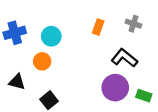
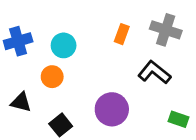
gray cross: (133, 24) -> (166, 30), size x1.5
purple circle: (115, 88) -> (112, 109), moved

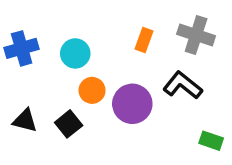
orange circle: (52, 77) -> (92, 90), moved
purple circle: (112, 109) -> (132, 104), moved
black square: (61, 125) -> (69, 124), moved

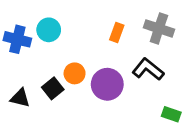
blue cross: (22, 48) -> (17, 39), turned 30
cyan circle: (75, 53) -> (49, 30), moved
black square: (69, 124) -> (53, 88), moved

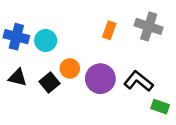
cyan circle: (49, 30) -> (46, 40), moved
black L-shape: (148, 69) -> (139, 81), moved
black triangle: (20, 98) -> (18, 77), moved

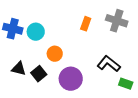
black triangle: (18, 77) -> (19, 69), moved
purple circle: (100, 79) -> (71, 79), moved
black square: (49, 82) -> (39, 74), moved

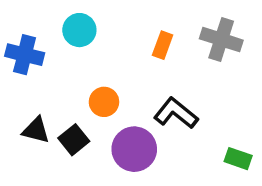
cyan circle: (36, 32) -> (79, 30), moved
black L-shape: (109, 64) -> (176, 113), moved

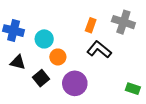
cyan circle: (79, 30) -> (44, 39), moved
black L-shape: (176, 113) -> (99, 50), moved
black triangle: (36, 130) -> (18, 62), moved

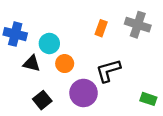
black L-shape: (99, 50) -> (108, 71), moved, turned -55
black triangle: (18, 62) -> (32, 64), moved
black square: (41, 78) -> (42, 100), moved

